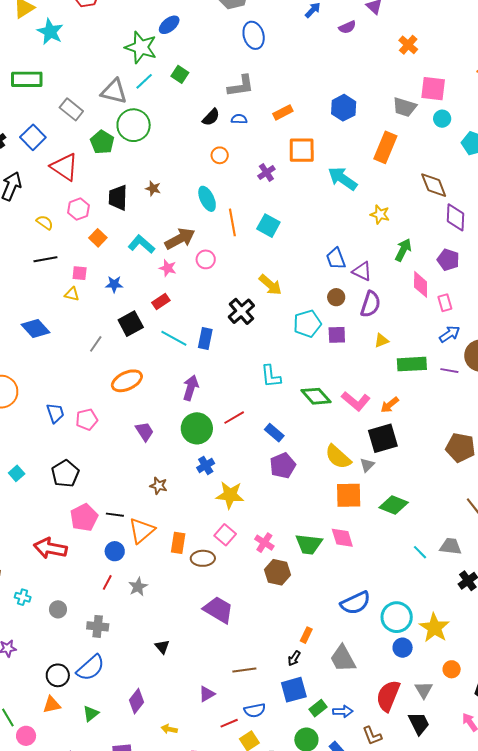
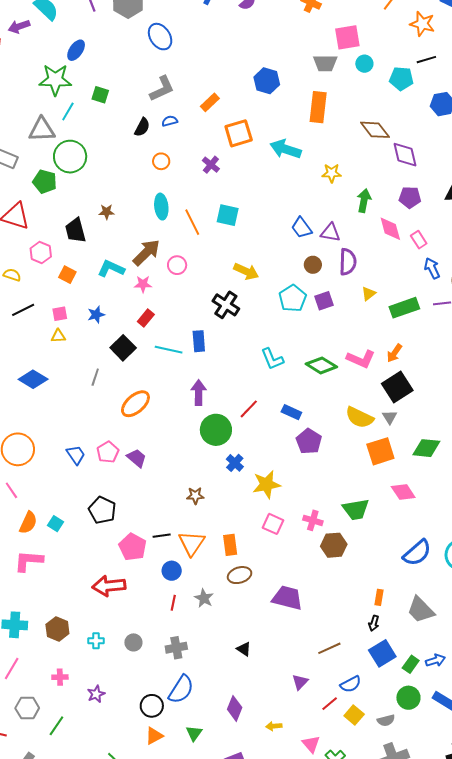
cyan ellipse: (207, 199) -> (161, 207), turned 35
blue arrow: (450, 334) -> (432, 268), turned -65
purple trapezoid: (145, 432) -> (137, 458), moved
pink diamond: (342, 538) -> (403, 492), moved
brown ellipse: (203, 558) -> (240, 575), moved

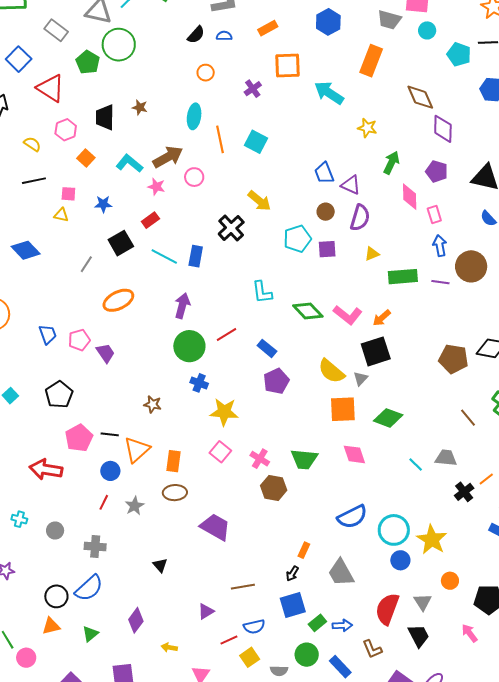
blue cross: (235, 463) -> (199, 383), turned -36

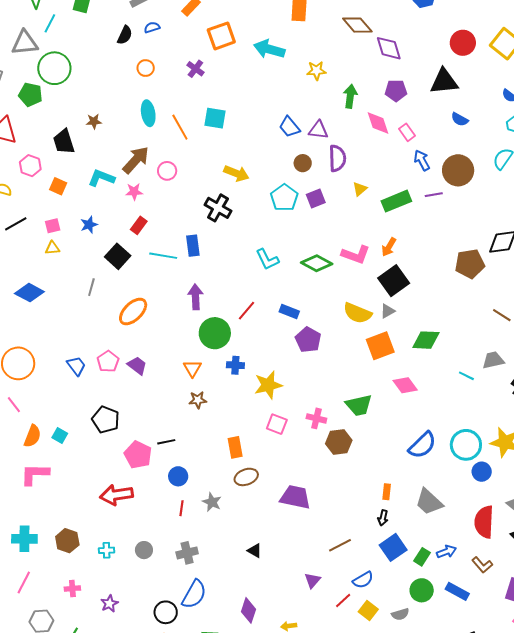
gray triangle: (361, 378) -> (388, 311), turned 35
orange triangle: (137, 450) -> (192, 368), moved, size x0.7

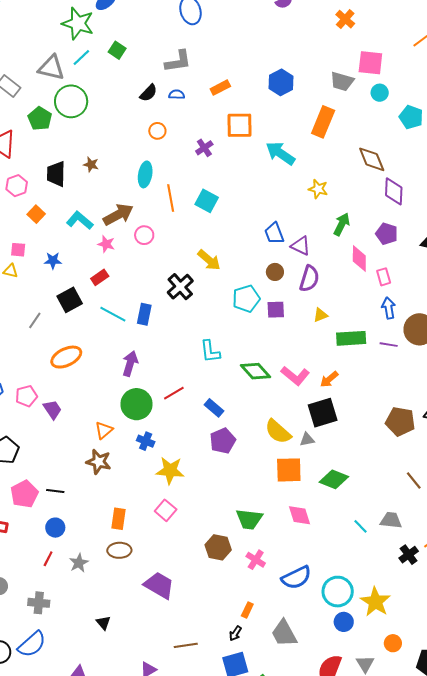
brown star: (198, 400) -> (99, 462), size x1.4
pink cross: (316, 418) -> (256, 560), moved

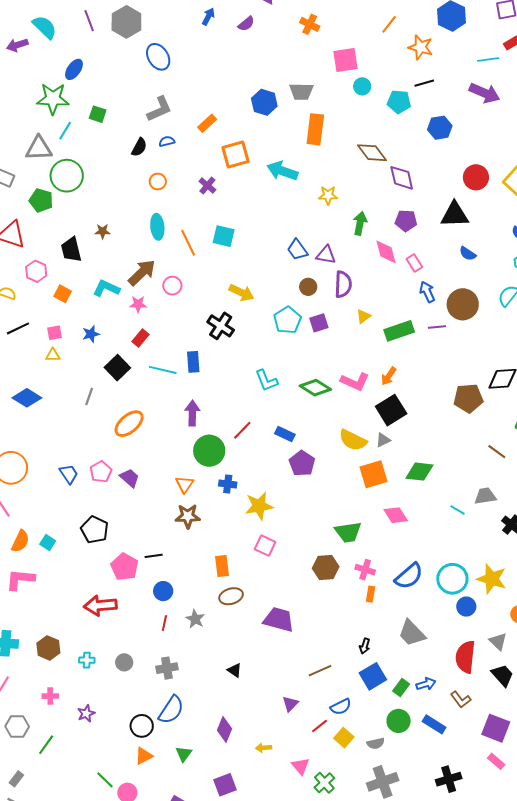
gray trapezoid: (342, 81) -> (301, 92), moved
orange rectangle: (247, 610) -> (371, 594), moved

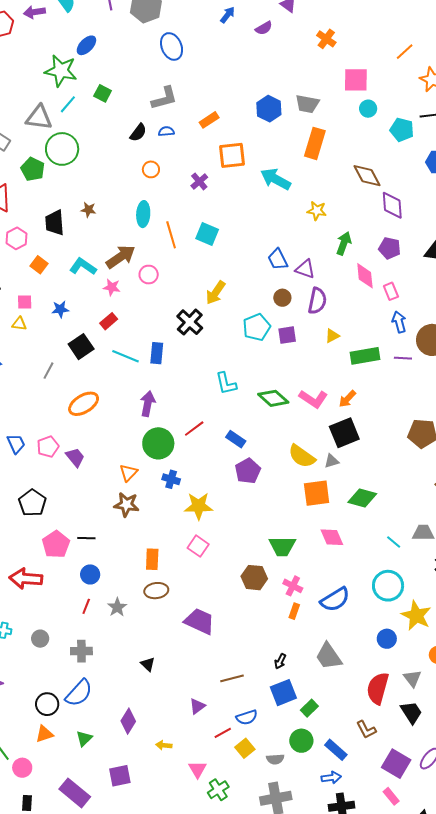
yellow arrow: (241, 293) -> (216, 293), turned 90
cyan circle: (452, 579) -> (388, 586), moved
blue arrow: (426, 684) -> (331, 778), moved

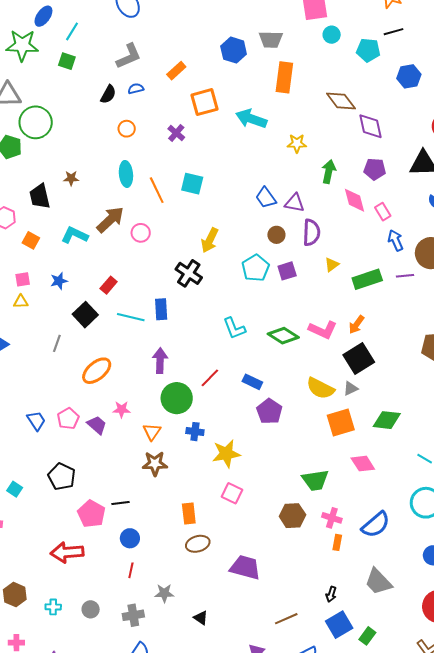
cyan line: (68, 104) -> (72, 31), moved
pink star: (112, 287) -> (122, 409), moved
gray star: (117, 607) -> (164, 593), moved, turned -30

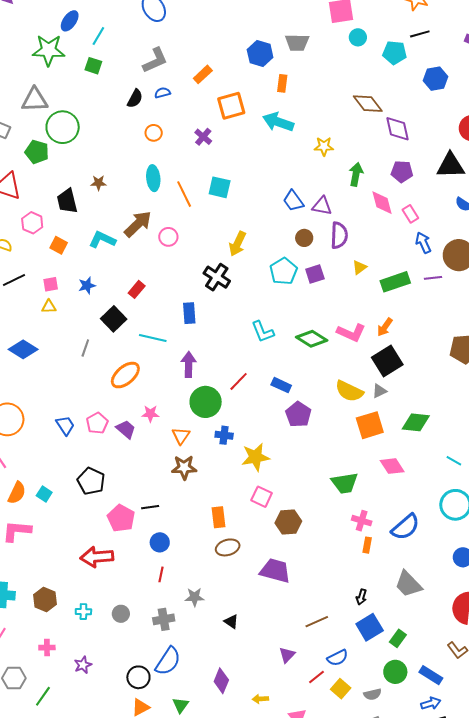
orange rectangle: (284, 77) -> (282, 83), moved, size x0.6
cyan line: (131, 317) -> (153, 338), moved
brown hexagon: (292, 516) -> (288, 522), moved

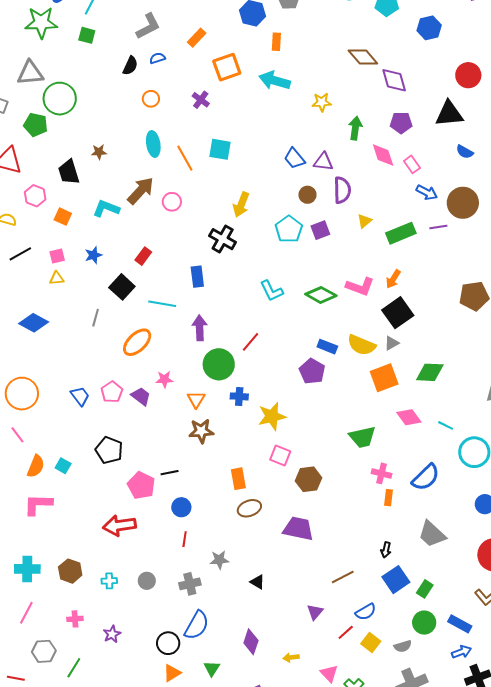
blue arrow: (423, 243) -> (427, 192), turned 145
blue rectangle: (281, 385) -> (327, 347), moved
cyan line: (454, 461) -> (446, 425), moved

